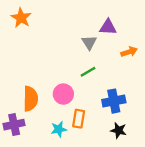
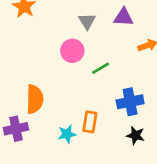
gray triangle: (89, 42) -> (87, 21), moved
pink circle: (63, 94) -> (72, 51), moved

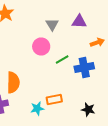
blue cross: (130, 102) -> (84, 68), moved
orange rectangle: (90, 122) -> (54, 100), turned 70

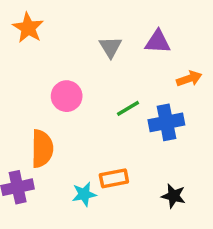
pink circle: (41, 46) -> (67, 96), moved

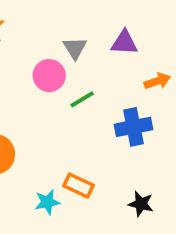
pink circle: (67, 96) -> (49, 76), moved
green line: (128, 108) -> (82, 99), moved
orange rectangle: (114, 178) -> (79, 186), turned 36

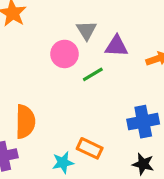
purple triangle: (124, 43) -> (116, 46), moved
blue cross: (134, 127) -> (143, 122), moved

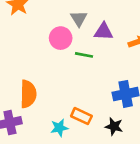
green line: (93, 74) -> (84, 55), turned 42
black star: (143, 164) -> (114, 126), moved

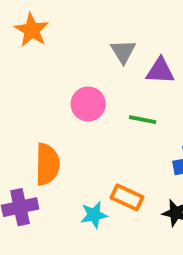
pink circle: (61, 38) -> (88, 104), moved
green line: (84, 55) -> (143, 120), moved

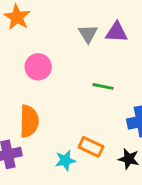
purple triangle: (160, 71) -> (117, 32), moved
pink circle: (88, 104) -> (38, 67), moved

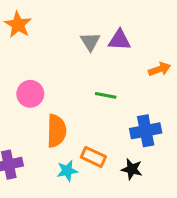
pink circle: (38, 67) -> (30, 94), moved
orange semicircle: (29, 121) -> (56, 131), moved

